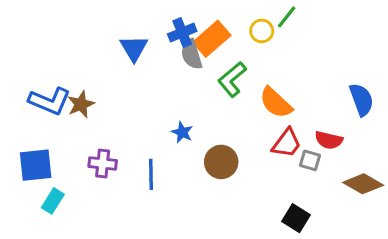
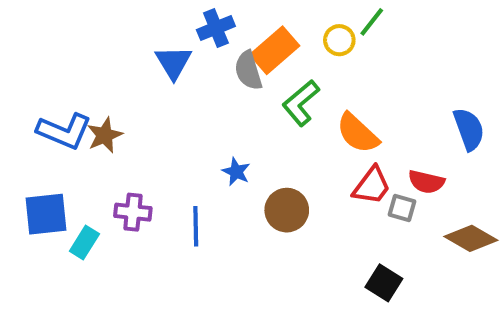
blue cross: (182, 33) -> (216, 28), moved
cyan rectangle: (53, 201) -> (84, 242), moved

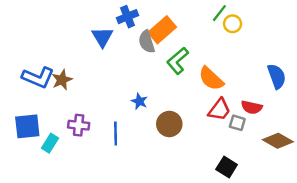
yellow circle: (339, 40) -> (233, 24), moved

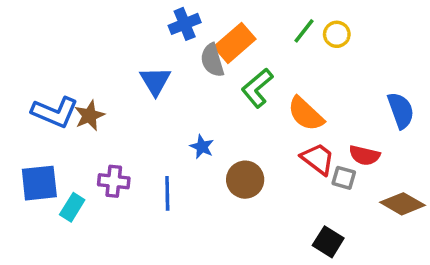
green line: (219, 13) -> (304, 31), moved
blue triangle: (102, 37) -> (155, 81), moved
red trapezoid: (219, 110) -> (318, 159), turned -90

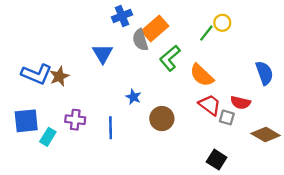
green line: (304, 31) -> (206, 33), moved

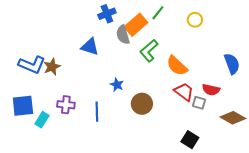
green line: (206, 33) -> (158, 13), moved
blue triangle: (103, 54) -> (90, 47), turned -42

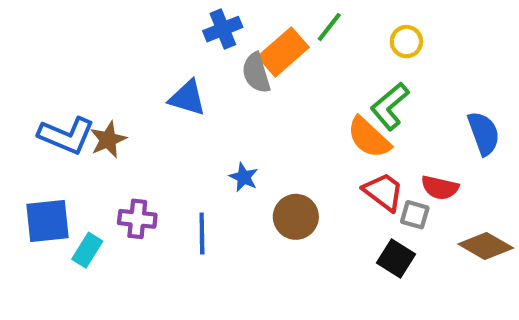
green L-shape: (149, 51) -> (390, 106), moved
black square: (190, 140) -> (396, 259), moved

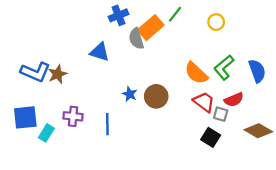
green L-shape: (390, 106) -> (224, 68), moved
red semicircle: (440, 188) -> (234, 100), turned -36
brown circle: (296, 217) -> (156, 96), moved

